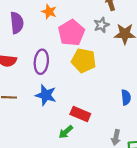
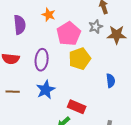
yellow pentagon: (84, 61) -> (80, 59), turned -30
blue star: (46, 95) -> (46, 90), turned 30
blue semicircle: (126, 97) -> (111, 81), moved

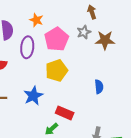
yellow pentagon: (80, 59) -> (57, 70), moved
purple ellipse: (42, 60) -> (27, 47), moved

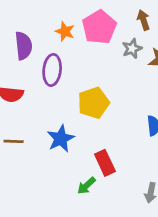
pink pentagon: (57, 39) -> (99, 27), moved
red rectangle: (65, 113) -> (105, 163), turned 42

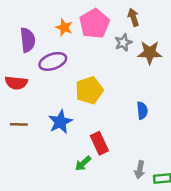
purple ellipse: (52, 70) -> (53, 61), turned 64

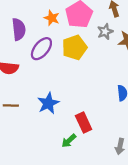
purple ellipse: (53, 61) -> (41, 49), turned -30
yellow pentagon: (89, 90) -> (74, 48), moved

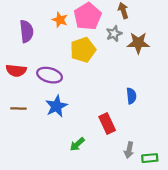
purple ellipse: (41, 49) -> (50, 75), moved, turned 65
red rectangle: (84, 123) -> (107, 124), moved

